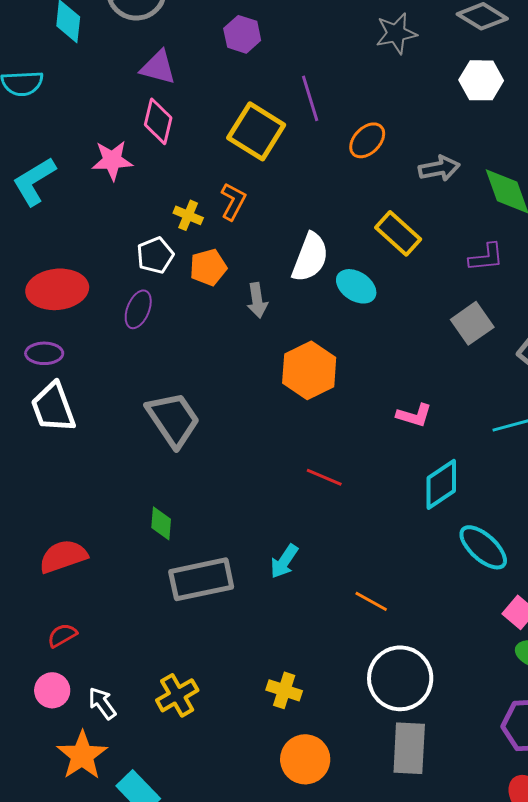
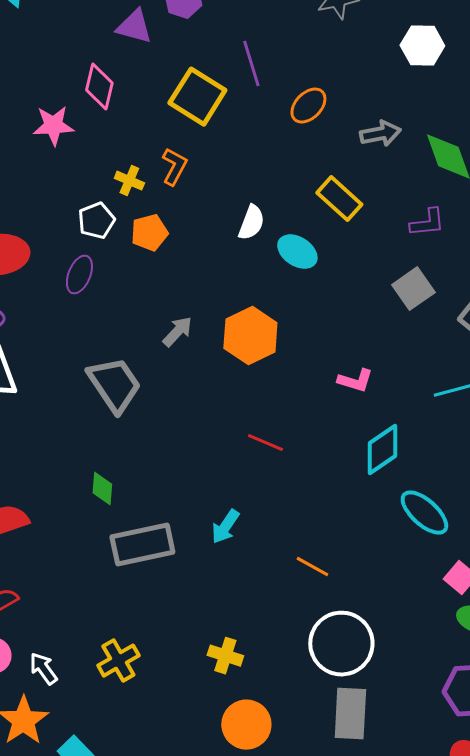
purple triangle: (158, 67) -> (134, 27), moved
white semicircle: (310, 257) -> (251, 223), size x0.7
gray arrow: (257, 300) -> (177, 332), moved, turned -128

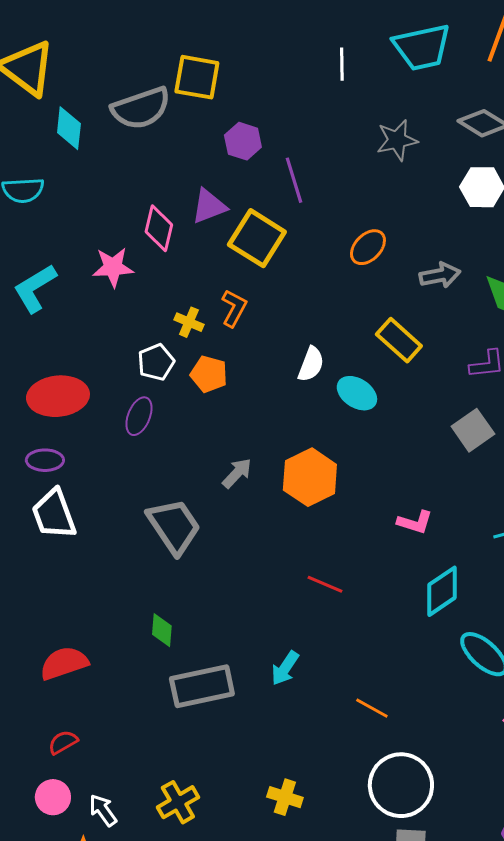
purple triangle: (134, 27) -> (209, 206), moved, turned -36
purple line: (251, 64) -> (294, 180), moved
orange pentagon: (149, 233) -> (209, 374), turned 30

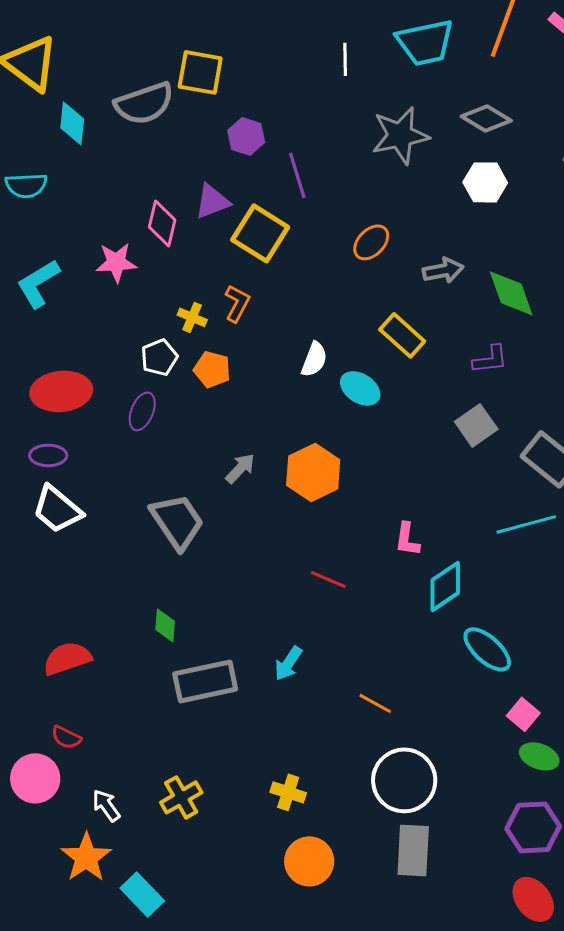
gray star: (397, 140) -> (400, 135), size x1.4
white trapezoid: (54, 514) -> (57, 509), turned -30
pink L-shape: (415, 522) -> (407, 539), moved, turned 81
red semicircle: (63, 742) -> (66, 737), turned -124
pink circle: (53, 797) -> (35, 778), moved, size x1.4

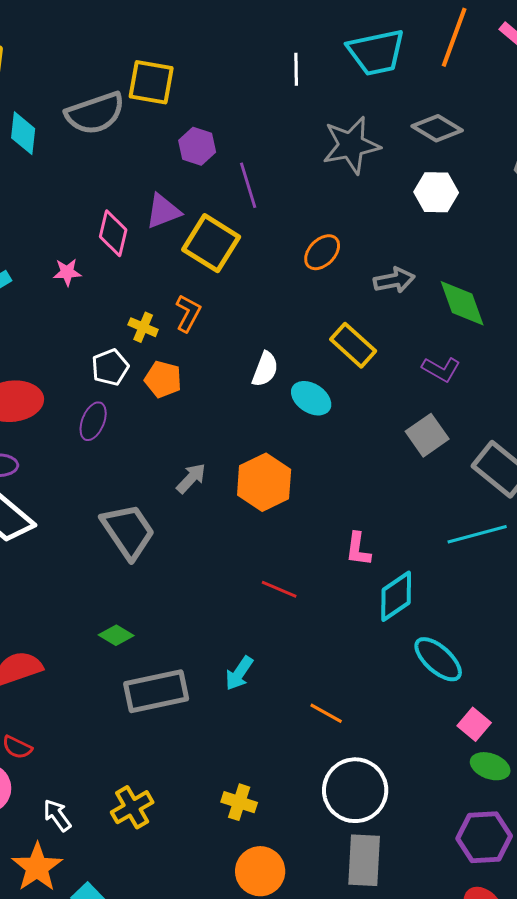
pink star: (116, 262) -> (67, 272), size x0.7
purple L-shape: (490, 359) -> (441, 369), turned 36
green diamond: (165, 625) -> (116, 635), turned -64

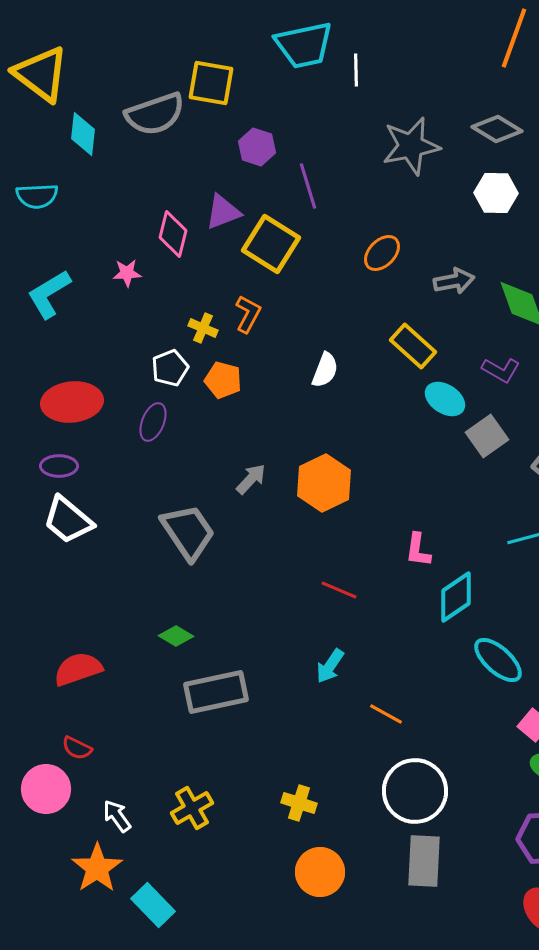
cyan trapezoid: (376, 52) -> (304, 45), moved
cyan ellipse: (311, 398) -> (445, 399), moved
cyan arrow: (239, 673) -> (330, 666), moved

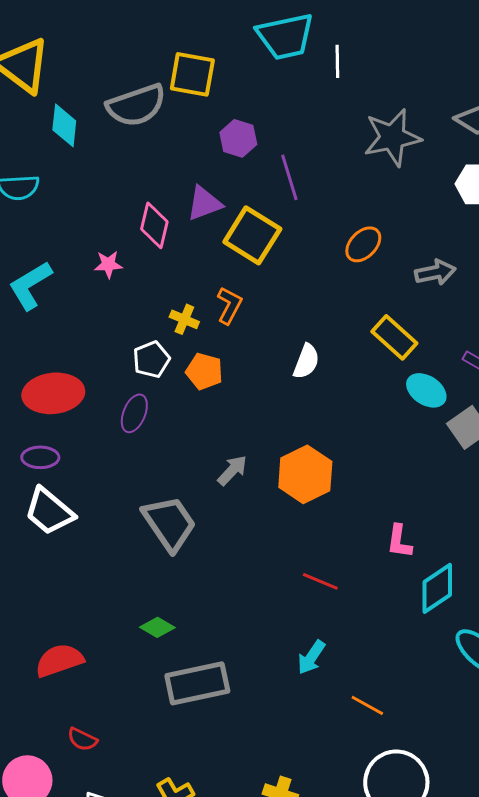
red semicircle: (77, 748) -> (82, 739), moved

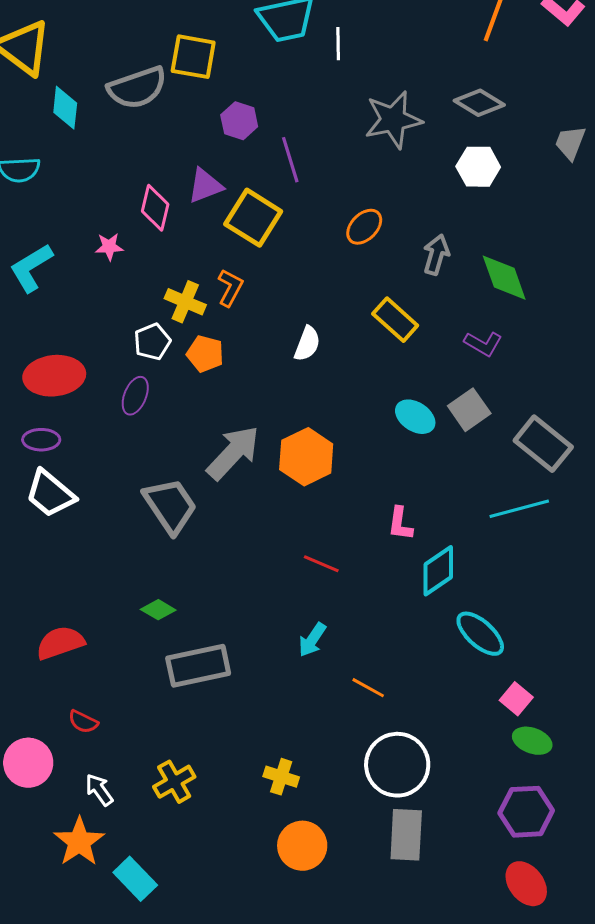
gray arrow: (435, 272) -> (436, 255), turned -63
yellow cross: (184, 319) -> (185, 302), size x1.4
cyan ellipse: (426, 390) -> (415, 417), moved
gray arrow: (232, 470) -> (233, 453), size x1.8

